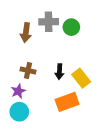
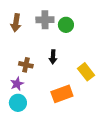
brown arrow: (26, 33) -> (16, 23), moved
black arrow: (59, 72) -> (53, 57), moved
yellow rectangle: (81, 78) -> (86, 72), moved

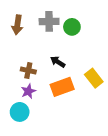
black arrow: (53, 57) -> (58, 62), turned 120
purple star: (17, 84) -> (28, 91), moved
orange rectangle: (62, 94) -> (62, 87), moved

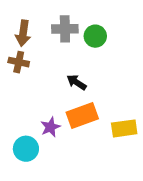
brown cross: (28, 71) -> (19, 62), moved
yellow rectangle: (94, 78) -> (124, 128), moved, turned -60
purple star: (28, 91) -> (51, 127), moved

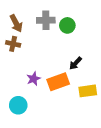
brown arrow: (23, 33) -> (16, 23), turned -36
black arrow: (76, 82) -> (76, 63), moved, turned -80
purple star: (51, 127) -> (34, 79), moved

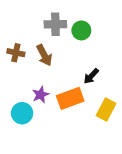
brown arrow: (16, 23) -> (44, 55), moved
yellow rectangle: (88, 91) -> (106, 109), turned -54
cyan circle: (18, 105) -> (22, 113), moved

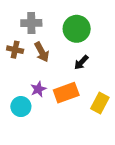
gray cross: (55, 24) -> (31, 23), moved
green circle: (81, 30) -> (77, 29), size x1.5
black arrow: (91, 76) -> (81, 62), moved

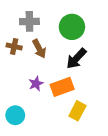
black arrow: (81, 62) -> (76, 59), size x1.5
yellow rectangle: (100, 103) -> (77, 111), moved
cyan circle: (21, 107) -> (15, 115), moved

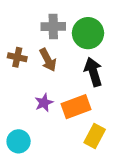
gray cross: (29, 21) -> (53, 26), moved
black arrow: (76, 59) -> (93, 72), turned 120

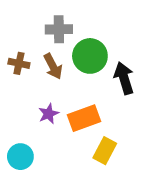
green circle: (88, 33) -> (90, 56), moved
black arrow: (93, 72) -> (124, 78), moved

